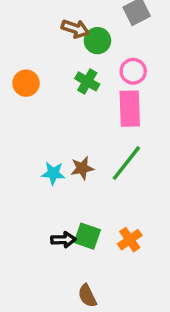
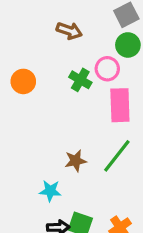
green circle: (97, 41) -> (128, 45), moved
pink circle: (133, 71) -> (107, 69), moved
cyan star: (53, 173) -> (50, 191), moved

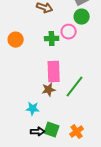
green cross: (80, 80) -> (52, 39), turned -32
pink rectangle: (120, 105) -> (54, 72), moved

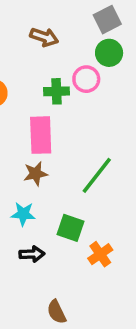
pink rectangle: (54, 72) -> (41, 135), moved
brown star: (49, 90) -> (35, 174), moved
green square: (52, 130) -> (71, 228), moved

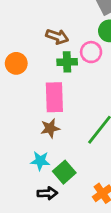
brown arrow: (44, 37) -> (57, 37), moved
green square: (71, 228) -> (64, 172), moved, turned 30

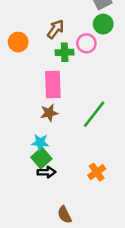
brown arrow: (57, 37) -> (56, 29), turned -72
orange circle: (16, 63) -> (18, 42), moved
green square: (64, 172) -> (41, 158), moved

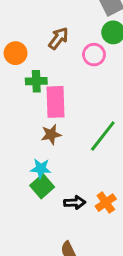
green cross: (65, 52) -> (36, 81), moved
black arrow: (47, 172) -> (75, 203), moved

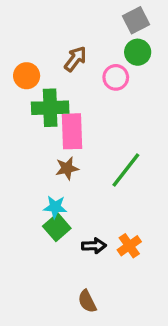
green cross: (36, 81) -> (50, 108), size x1.5

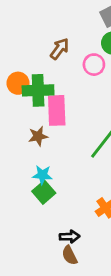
orange circle: (27, 76) -> (18, 83), moved
brown star: (67, 168) -> (38, 136), moved
black arrow: (94, 246) -> (70, 237), moved

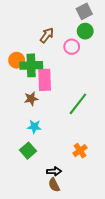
green square: (44, 192) -> (28, 151), moved

